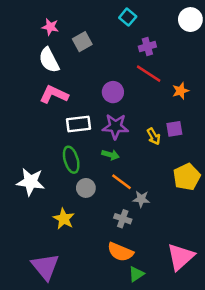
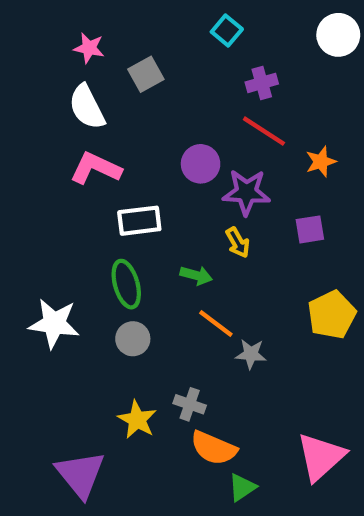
purple star: (115, 126) -> (246, 192), moved
yellow arrow: (154, 136) -> (238, 243), moved
gray circle: (86, 188) -> (133, 339), moved
yellow star: (64, 219) -> (137, 420), moved
gray cross: (123, 219) -> (190, 404), moved

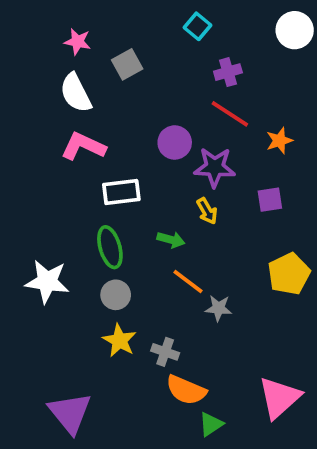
yellow star: (137, 420) -> (119, 341), moved

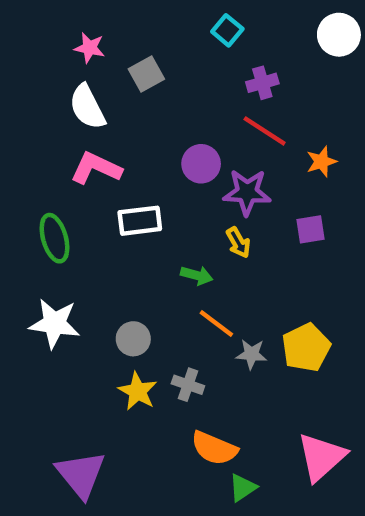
green ellipse: (110, 247) -> (54, 238), moved
yellow pentagon: (289, 274) -> (306, 348), moved
gray cross: (165, 352) -> (188, 385), moved

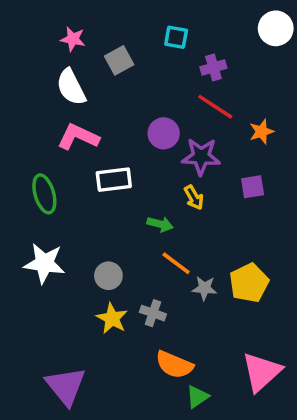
cyan square: (227, 30) -> (176, 37), moved, turned -30

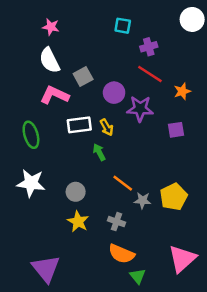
gray square: (119, 60) -> (83, 76), moved
yellow arrow: (194, 197) -> (107, 127), moved
green arrow: (160, 224) -> (99, 152), moved, turned -133
gray cross: (153, 313) -> (117, 222), moved
green triangle: (197, 397) -> (138, 276), turned -35

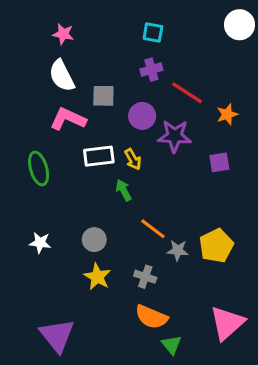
purple cross: (149, 47) -> (151, 70), moved
gray square: (83, 76) -> (103, 96), turned 30
white star: (31, 183) -> (40, 243), moved, size x0.6

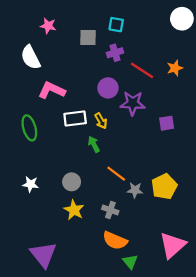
white semicircle: (62, 76) -> (31, 57), moved
gray square: (103, 96) -> (88, 37), moved
orange star: (227, 114) -> (175, 68), moved

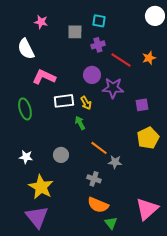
yellow pentagon: (164, 187) -> (148, 138), moved
yellow star: (74, 210) -> (41, 187), moved, size x1.4

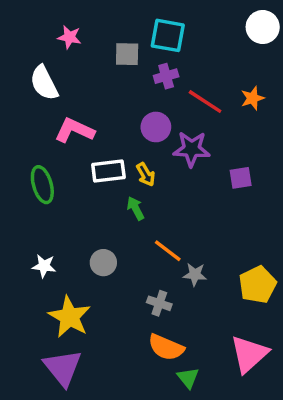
cyan square: (99, 21) -> (168, 35), size x1.5
yellow pentagon: (148, 138) -> (258, 285), moved

